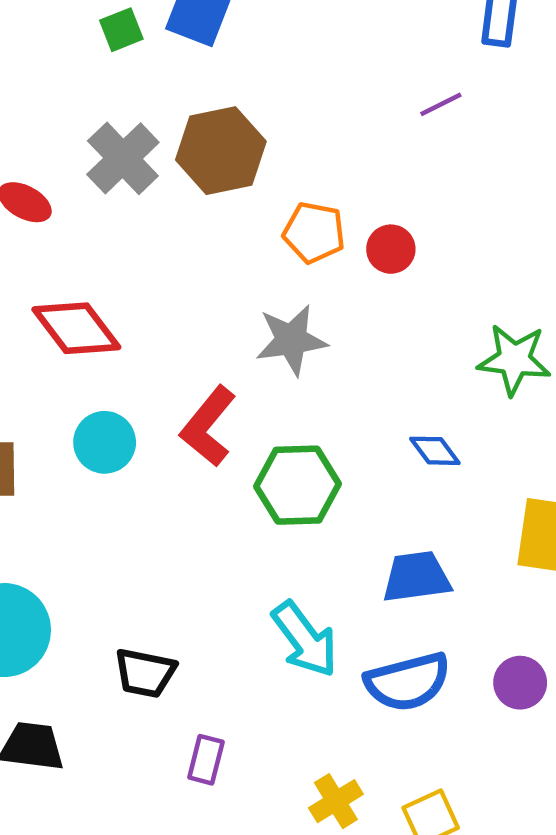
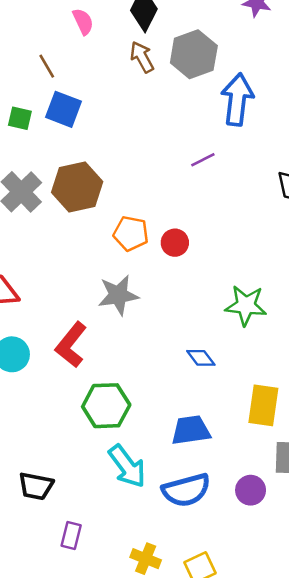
green square: (121, 30) -> (20, 118), turned 35
green hexagon: (297, 485) -> (106, 406), moved
yellow cross: (336, 801) -> (146, 559), turned -36

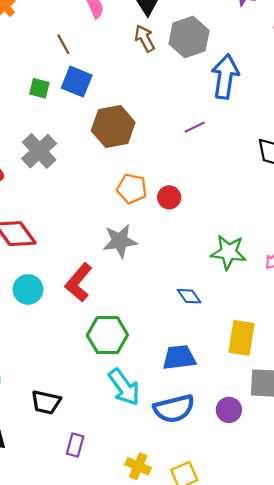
brown hexagon: (77, 187) -> (113, 126), moved

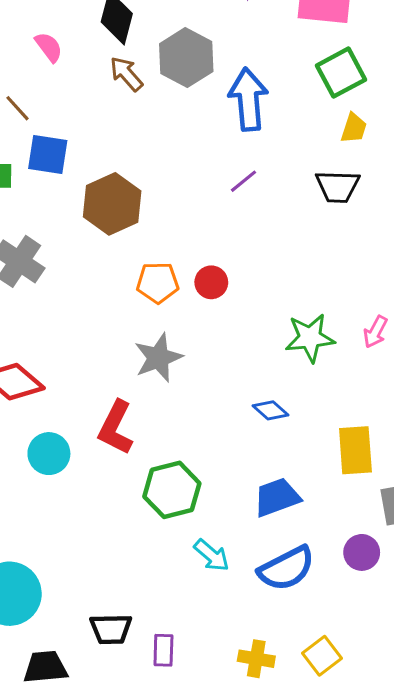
purple line: (195, 127) -> (244, 181), moved
cyan arrow: (124, 387) -> (212, 555), size x0.7
black trapezoid: (46, 402) -> (111, 629), moved

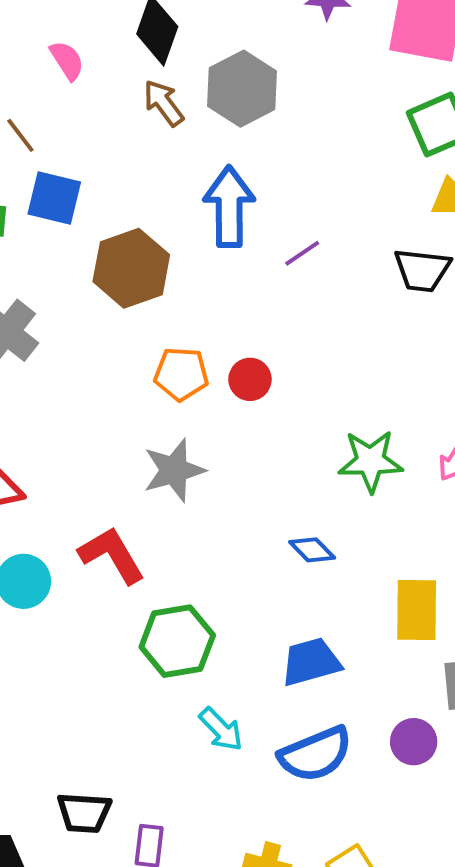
blue arrow: (248, 99) -> (229, 207), moved
red L-shape: (116, 428) -> (112, 555), turned 118

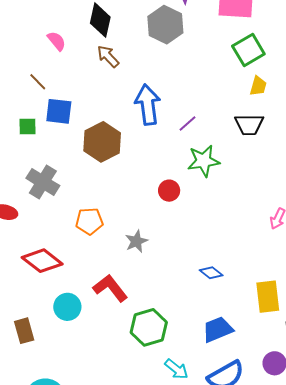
gray hexagon: (242, 89) -> (165, 25), moved
orange pentagon: (181, 374) -> (89, 221), moved
green star: (370, 461) -> (203, 161), moved
gray star: (174, 470) -> (136, 241), size x0.7

